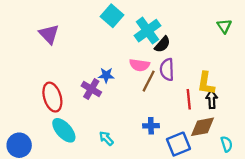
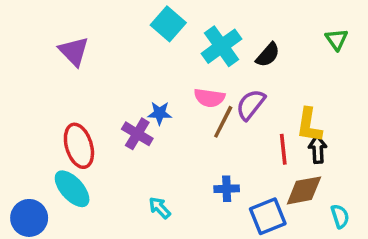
black semicircle: (162, 44) -> (268, 55), moved
purple semicircle: (167, 70) -> (251, 105), turned 40
cyan ellipse: (64, 130) -> (72, 189), moved

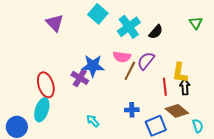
purple triangle: (74, 51) -> (55, 23), moved
blue star: (160, 113) -> (93, 66), size x1.6
cyan ellipse: (72, 189) -> (42, 110), turned 60
brown diamond: (304, 190) -> (177, 111), turned 50

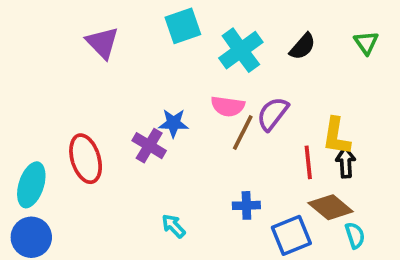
cyan square: (98, 14) -> (183, 26), turned 30
black semicircle: (156, 32) -> (303, 46), moved
blue star: (93, 66) -> (173, 123), size x0.7
cyan ellipse: (42, 110) -> (31, 185), moved
cyan semicircle: (198, 126) -> (355, 235), moved

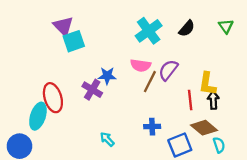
cyan square: (183, 26) -> (74, 41), moved
cyan ellipse: (31, 185) -> (38, 116), moved

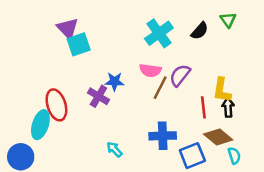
green triangle: (226, 26) -> (228, 20), moved
blue cross: (152, 127) -> (163, 136), size x1.5

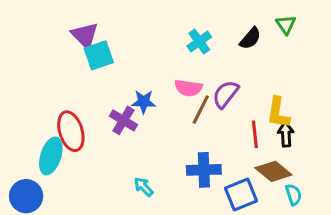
cyan cross: (159, 33) -> (199, 42), size x0.7

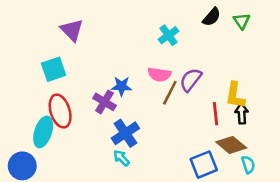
black semicircle: (250, 38) -> (212, 17), moved
cyan square: (99, 55) -> (54, 69), moved
blue cross: (204, 170) -> (125, 133), moved, turned -32

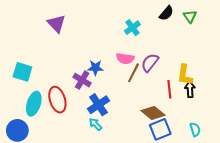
cyan square: (54, 69) -> (22, 72), moved, turned 36
red ellipse: (60, 111) -> (57, 100), moved
brown diamond: (231, 145) -> (153, 113), moved

